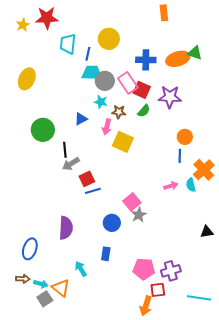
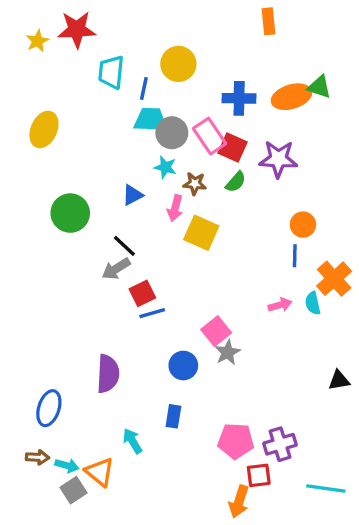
black line: (65, 150) -> (124, 246), moved, turned -42

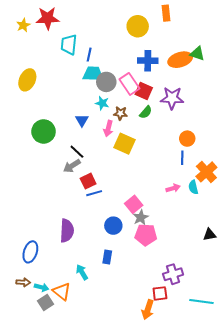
yellow circle: (178, 64) -> (138, 26), moved
blue triangle: (132, 195) -> (82, 120), turned -32
pink pentagon: (236, 441) -> (146, 235), moved

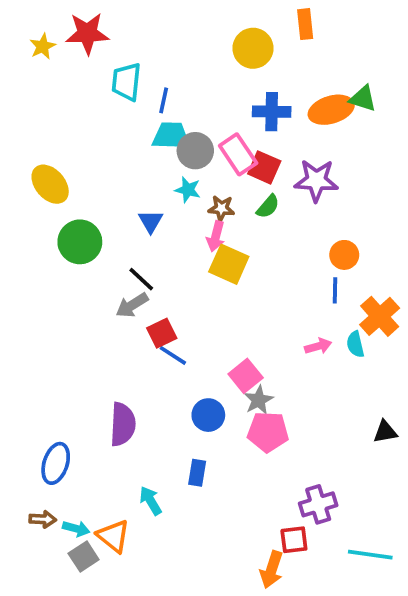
yellow ellipse: (27, 80) -> (50, 184), moved, turned -65
pink arrow: (108, 128) -> (216, 236), moved
blue line: (94, 193) -> (173, 355), turned 49

